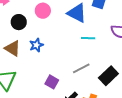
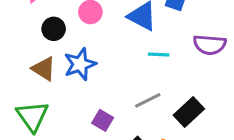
blue star: (36, 45) -> (80, 64), size x1.5

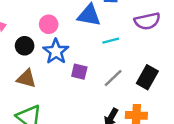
blue star: (80, 64) -> (56, 51), moved
purple square: (103, 120) -> (79, 72), moved

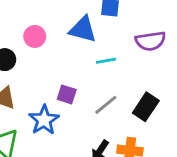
blue star: (56, 51) -> (44, 120), moved

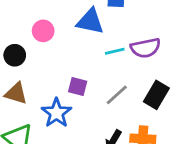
purple semicircle: (150, 41) -> (146, 48), moved

